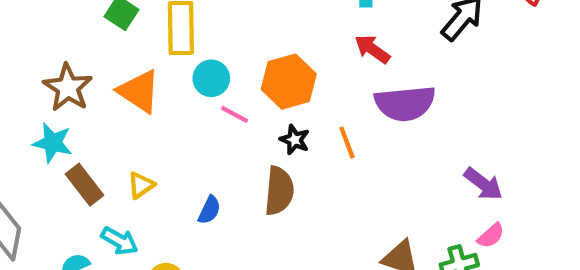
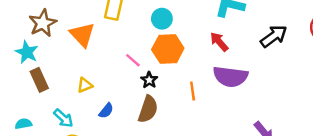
cyan circle: (211, 78) -> (162, 19), moved
black star: (295, 140) -> (149, 80), moved
yellow triangle: (141, 185) -> (85, 85), moved
cyan arrow: (119, 241) -> (63, 118), moved

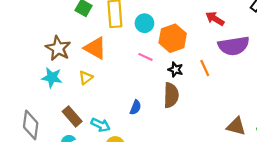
cyan circle: (162, 19) -> (144, 23), moved
brown rectangle: (39, 80) -> (72, 116), moved
black star: (149, 80) -> (175, 70), moved
yellow triangle: (85, 85) -> (86, 78), moved

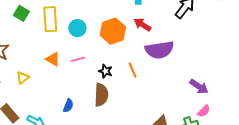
orange hexagon: (173, 38) -> (113, 31), moved
orange triangle: (95, 48) -> (53, 59), moved, size x0.7
pink line: (145, 57) -> (78, 59), turned -40

